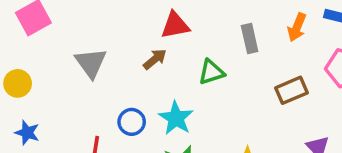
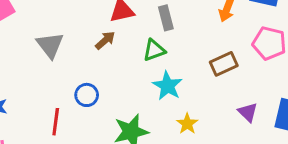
gray rectangle: (250, 39) -> (166, 18), moved
cyan star: (176, 118) -> (167, 86), moved

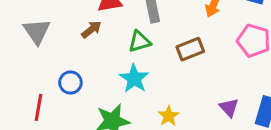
brown rectangle: (224, 64) -> (190, 49), moved
cyan star: (167, 86) -> (134, 79), moved

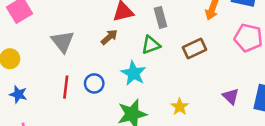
cyan star: (134, 79) -> (134, 73), moved
red line: (38, 107) -> (66, 87), moved

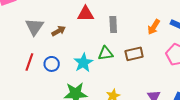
brown arrow: (109, 37) -> (59, 31), moved
green triangle: (151, 45) -> (106, 53), moved

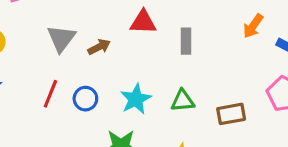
orange arrow: (154, 27) -> (253, 26), moved
green triangle: (106, 53) -> (183, 101), moved
brown rectangle: (134, 54) -> (231, 114), moved

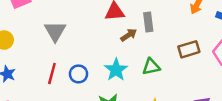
brown arrow: (99, 47) -> (129, 35), moved
brown rectangle: (231, 114) -> (189, 49), moved

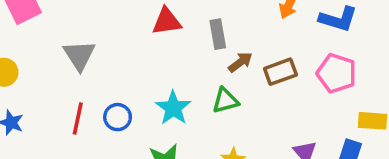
brown arrow: (129, 35) -> (240, 62), moved

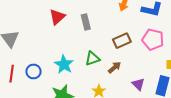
red triangle: (167, 21) -> (57, 17), turned -30
brown arrow: (240, 62) -> (114, 67), moved

